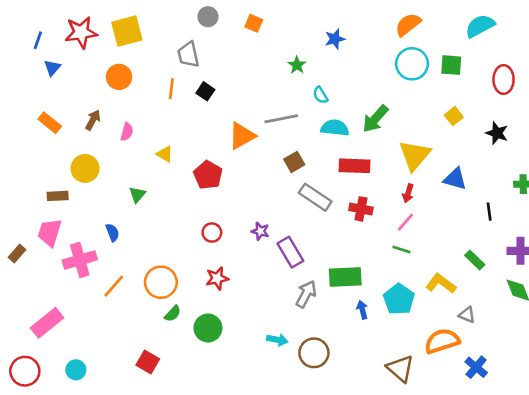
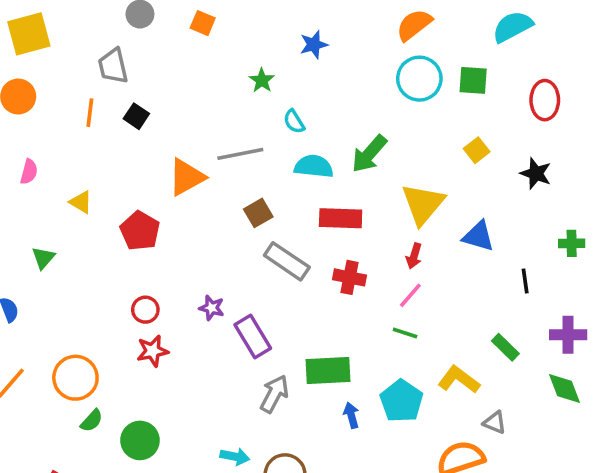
red star: (217, 278) -> (152, 351), moved

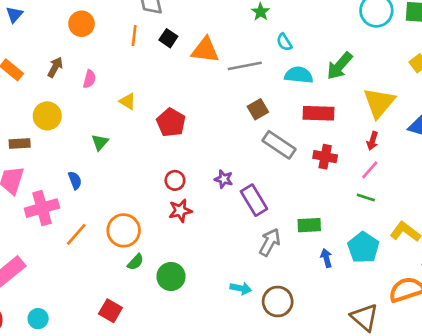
orange triangle: (187, 177) -> (205, 50), moved, turned 36
green rectangle: (328, 371) -> (309, 225), size x0.7

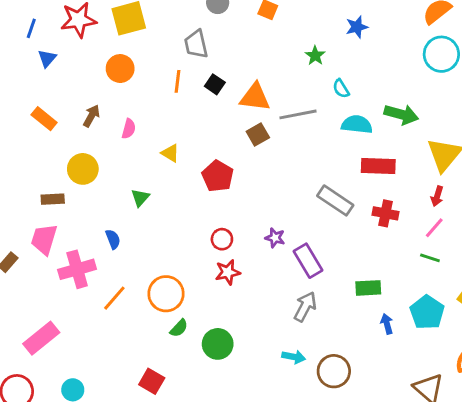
green arrow: (340, 66) -> (401, 114), turned -116
brown square: (258, 109) -> (258, 135), moved
gray arrow: (270, 242) -> (305, 307), moved

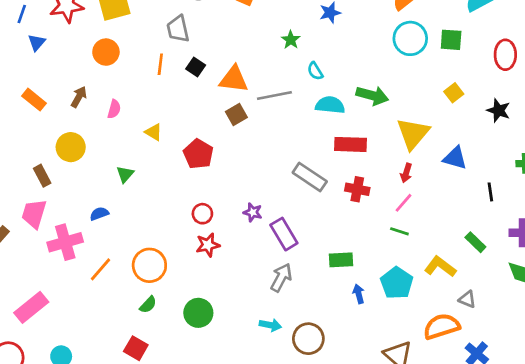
brown rectangle: (53, 199) -> (42, 176), turned 65
blue semicircle: (113, 239) -> (99, 214), turned -90
green semicircle: (179, 328) -> (148, 305), moved

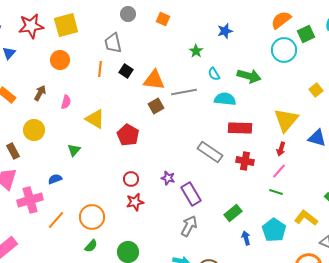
green square: (451, 40) -> (306, 34), moved, turned -30
green arrow: (372, 95) -> (249, 76), moved
yellow triangle: (154, 132) -> (95, 119), size x1.5
green rectangle: (341, 260) -> (233, 213), turned -36

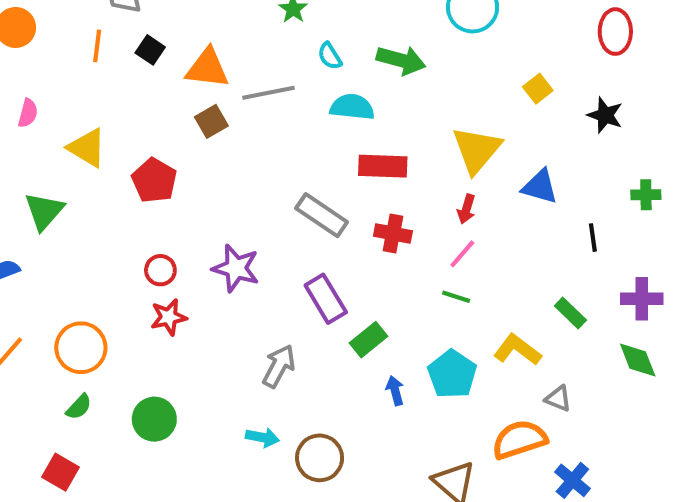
green triangle: (74, 150) -> (44, 211), size x1.5
purple star: (168, 178) -> (236, 268), size x1.6
purple rectangle: (191, 194) -> (326, 299), moved

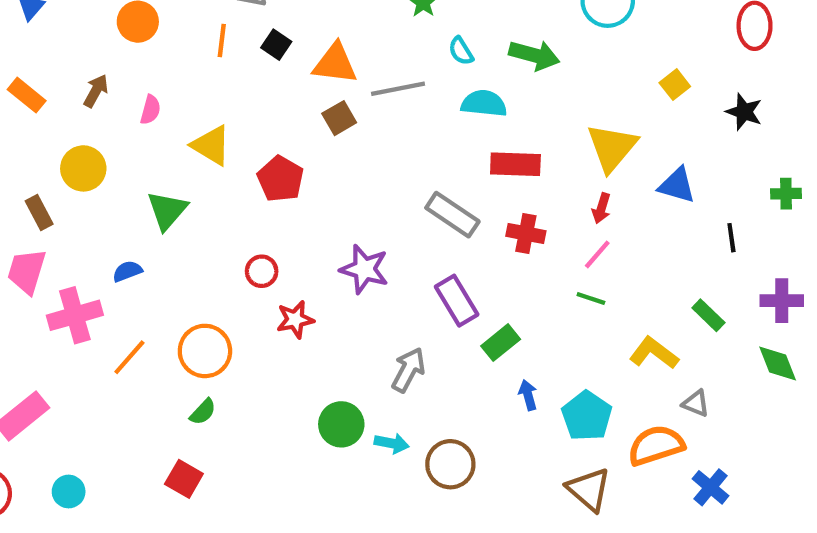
red circle: (160, 270) -> (262, 271), moved
cyan pentagon: (452, 374) -> (587, 416), moved
green circle: (154, 419) -> (341, 424), moved

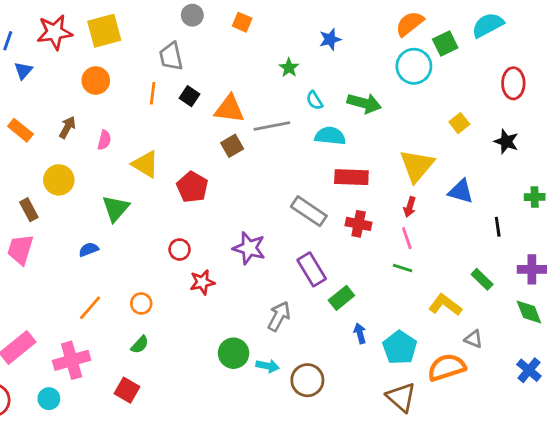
pink line: (597, 254) -> (407, 238), turned -60
pink cross: (75, 315) -> (72, 360), moved
orange circle: (205, 351) -> (141, 303), size x0.6
blue cross: (710, 487) -> (529, 370), moved

